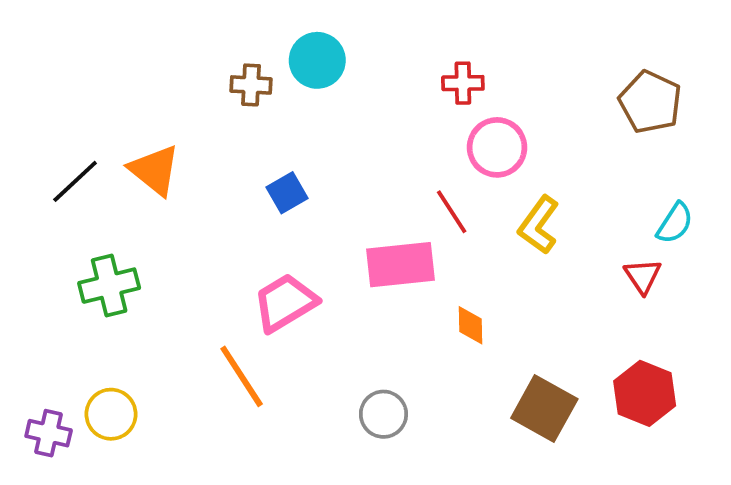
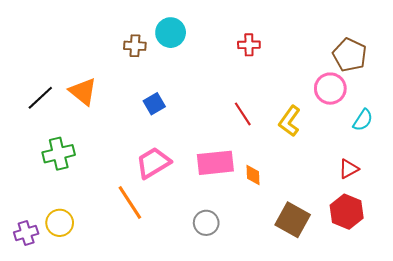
pink circle: (497, 147) -> (330, 89), moved
pink rectangle: (401, 265) -> (215, 163), moved
red triangle: (643, 276) -> (349, 169), moved, turned 35
purple cross: (49, 433) -> (26, 233), turned -30

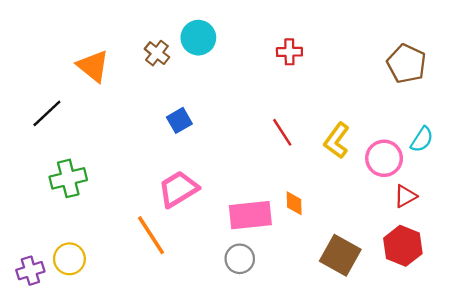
brown cross: (135, 46) -> (157, 53), turned 35
pink circle: (330, 89) -> (384, 158), moved
orange triangle: (83, 92) -> (93, 66), moved
pink rectangle: (215, 163) -> (250, 215), moved

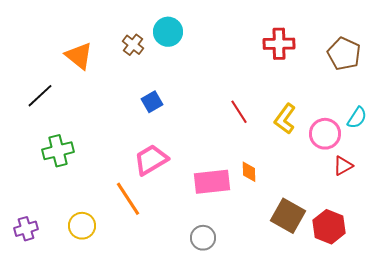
red cross: (289, 52) -> (279, 44), moved, size x1.4
red hexagon: (403, 246) -> (329, 227), moved
yellow circle: (69, 259) -> (82, 226), moved
gray circle: (240, 259) -> (203, 238), moved

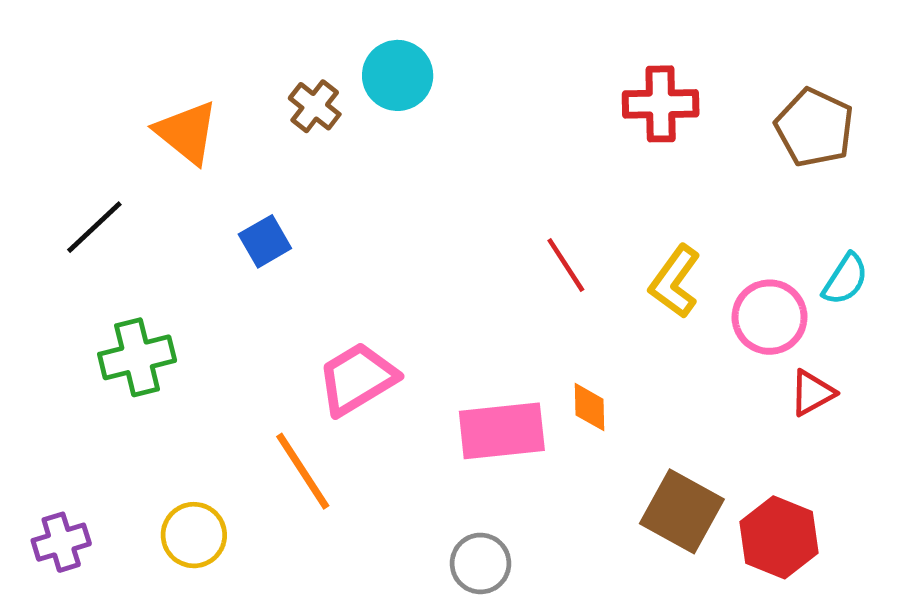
blue square: (152, 102) -> (265, 241), moved

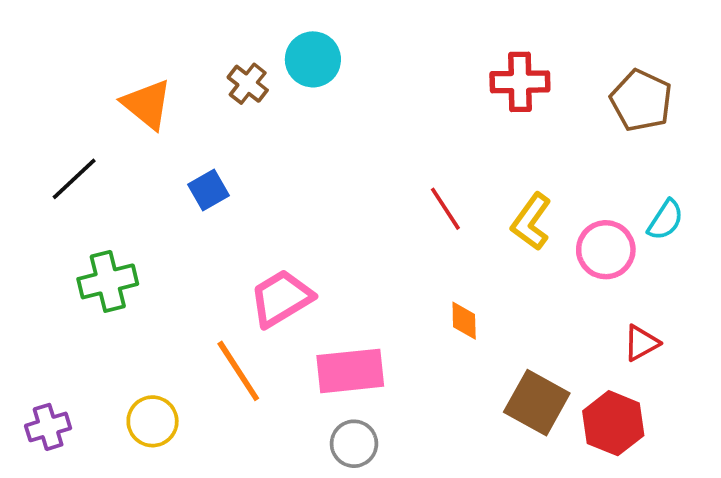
red triangle: (812, 393) -> (641, 343), moved
pink rectangle: (502, 431) -> (350, 371), moved
gray circle: (481, 563) -> (354, 444), moved

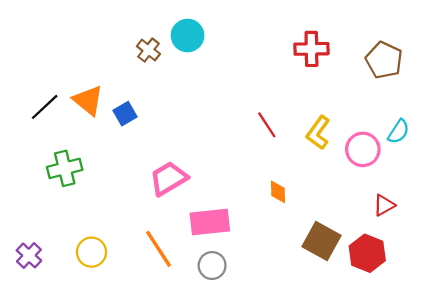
orange triangle: (147, 104) -> (88, 100), moved
orange line: (238, 371) -> (158, 249), moved
purple cross: (48, 427) -> (29, 255), turned -30

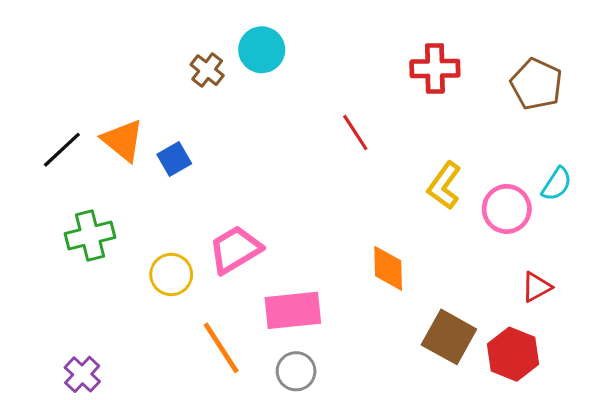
red line: (267, 125) -> (355, 132), moved
orange diamond: (278, 192) -> (388, 268), size x1.4
yellow circle: (91, 252) -> (171, 275), moved
purple cross: (29, 255) -> (82, 374), moved

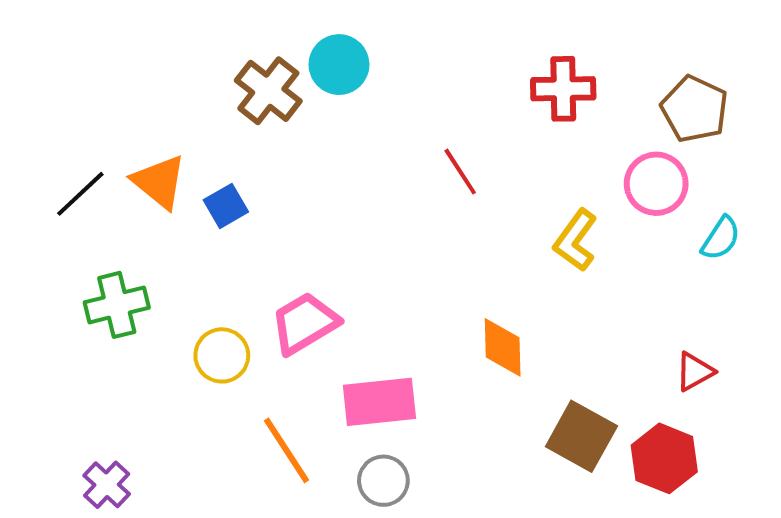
brown cross: (207, 70) -> (268, 91), size x1.5
pink circle: (507, 209) -> (656, 184), moved

